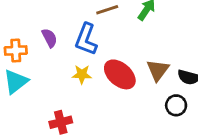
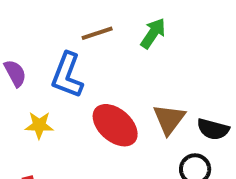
yellow star: (82, 74) -> (39, 125), moved

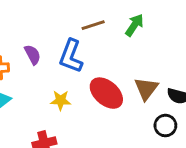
yellow star: (39, 125) -> (61, 100), moved

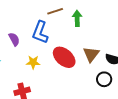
green arrow: (134, 25) -> (77, 18), moved, turned -35
purple semicircle: (33, 55) -> (14, 39), moved

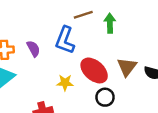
yellow star: (33, 62) -> (65, 83), moved
black circle: (104, 79) -> (105, 97), moved

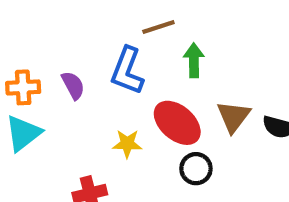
green arrow: (110, 23) -> (194, 60), moved

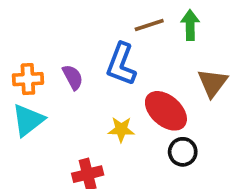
green arrow: (194, 60) -> (190, 25), moved
brown triangle: (233, 117) -> (213, 83), moved

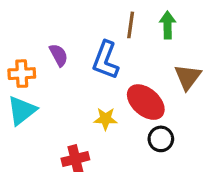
brown line: (149, 25) -> (131, 25), turned -64
purple semicircle: (73, 77) -> (59, 55), moved

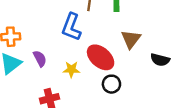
purple semicircle: (59, 55) -> (40, 59), moved

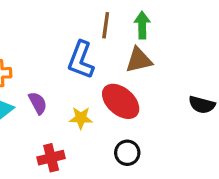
brown triangle: (131, 39) -> (139, 60), moved, turned 40
black circle: (111, 84) -> (127, 153), moved

